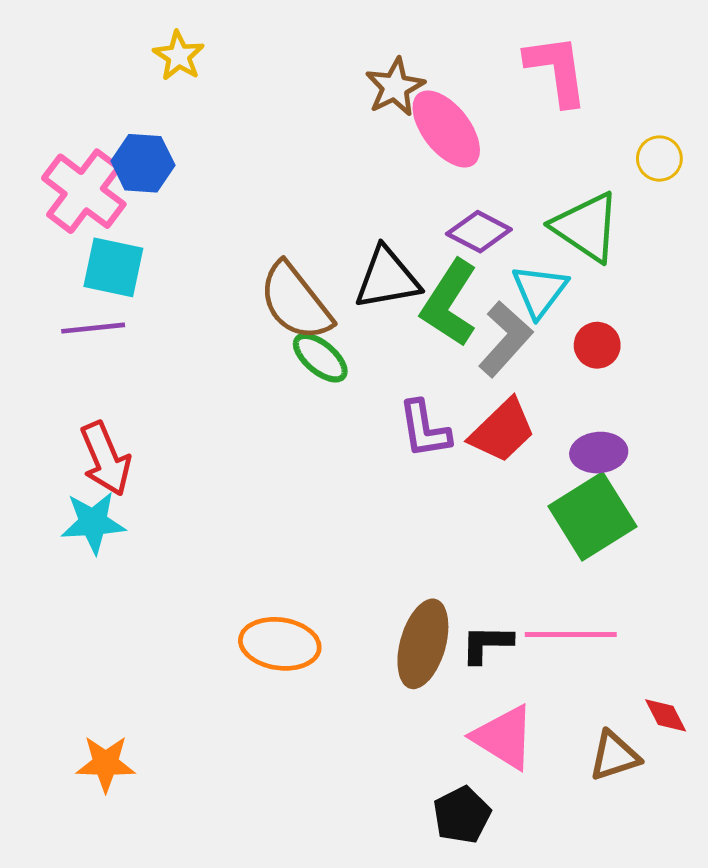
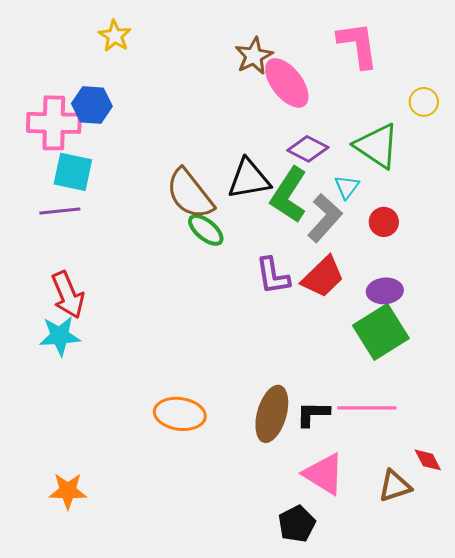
pink cross: (84, 191) -> (54, 123), turned -36
cyan triangle: (540, 291) -> (347, 187), size x0.7

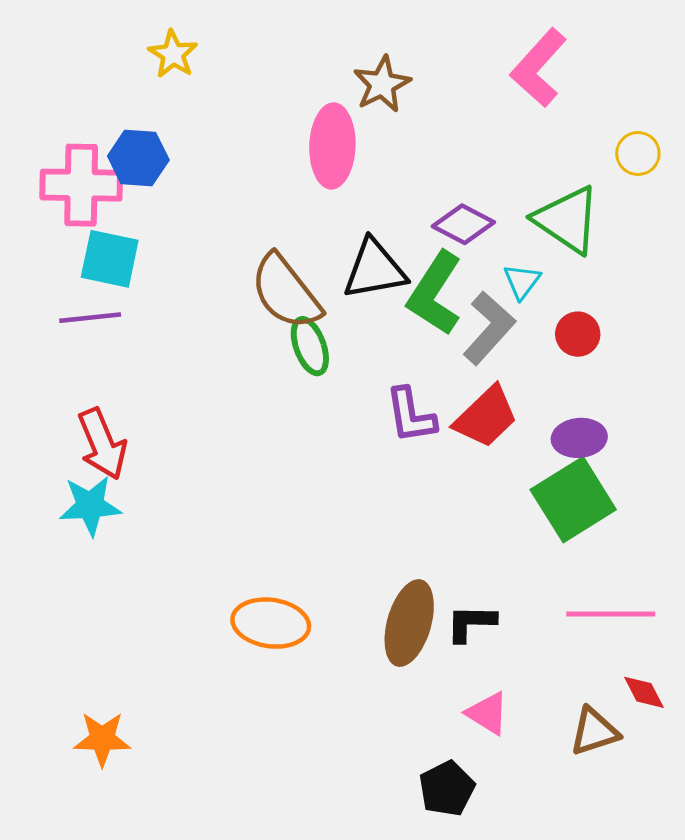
pink L-shape: (358, 45) -> (539, 68), turned -130
pink ellipse: (287, 83) -> (332, 146), moved, turned 40
green ellipse: (206, 230) -> (310, 346), turned 30
pink line: (367, 408) -> (611, 614), moved
pink triangle: (324, 474) -> (487, 713), size x0.7

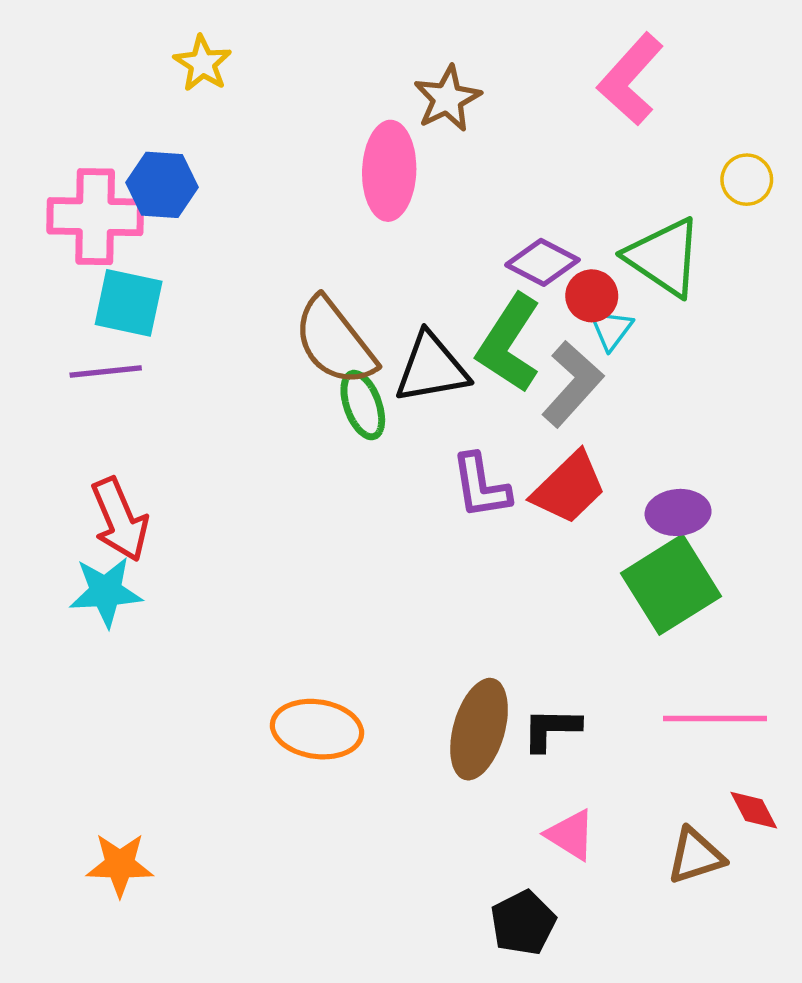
black triangle: (375, 269) -> (431, 368), moved
red circle: (578, 334) -> (592, 296), moved

